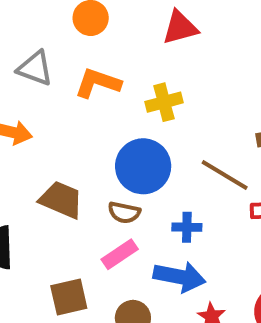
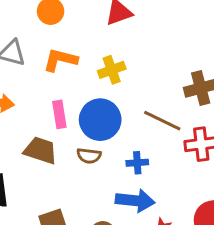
pink rectangle: (120, 254) -> (59, 114), moved, turned -60

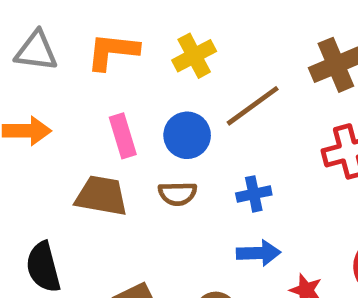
blue circle: (100, 120) -> (187, 135), size x0.7
brown line: (162, 121) -> (253, 106), moved, turned -54
blue arrow: (135, 201) -> (259, 253), size x0.7

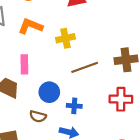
blue circle: (187, 135) -> (49, 92), moved
brown semicircle: (177, 194) -> (38, 116), moved

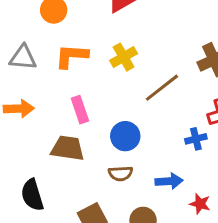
blue cross: (74, 106) -> (196, 139), moved

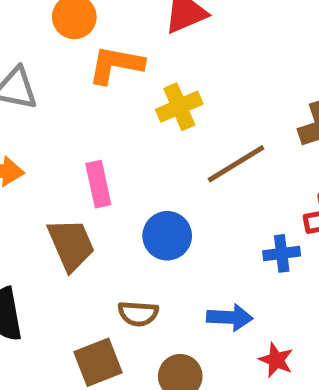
orange L-shape: (72, 56) -> (116, 65), moved
brown trapezoid: (68, 148) -> (71, 245), turned 52
brown semicircle: (120, 174) -> (138, 314), moved

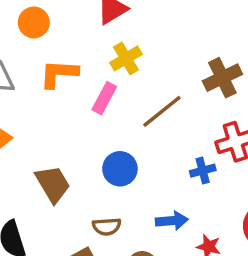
orange L-shape: (116, 65) -> (59, 74), moved
yellow cross: (179, 107) -> (126, 58), moved
pink rectangle: (98, 184) -> (104, 98), moved, turned 48

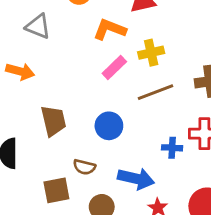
yellow cross: (126, 58) -> (151, 53), moved
orange L-shape: (59, 74) -> (110, 29), moved
blue arrow: (172, 221) -> (136, 179), size x1.4

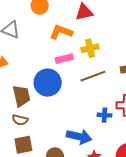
pink rectangle: (114, 67) -> (64, 59), turned 30
blue circle: (109, 126) -> (48, 83), moved, size x1.4
brown semicircle: (84, 167) -> (20, 120), moved

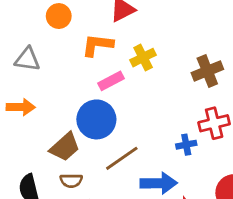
brown line: (93, 76) -> (122, 158), moved
brown trapezoid: (21, 96) -> (65, 147), turned 75

